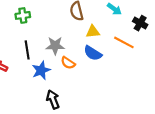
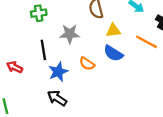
gray star: (55, 46) -> (70, 34), moved
black arrow: (53, 99) -> (57, 98), moved, turned -36

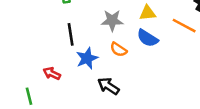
gray star: (70, 34) -> (112, 20), moved
red arrow: (15, 67) -> (52, 73), moved
black arrow: (57, 98) -> (108, 86), moved

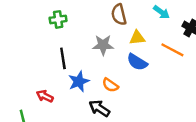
orange semicircle: (119, 49) -> (110, 85), moved

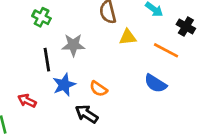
green cross: (58, 19) -> (42, 17), turned 35
gray star: (103, 45) -> (73, 45), moved
blue semicircle: (137, 62) -> (155, 83), moved

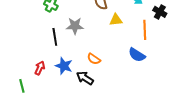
orange line: (166, 50) -> (145, 30), turned 60
blue star: (64, 85) -> (64, 66), moved, turned -30
red arrow: (27, 101) -> (40, 68), turned 88

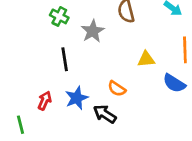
yellow triangle: (116, 20) -> (146, 59), moved
gray star: (75, 26) -> (93, 31), moved, turned -30
blue star: (64, 66) -> (77, 98), turned 30

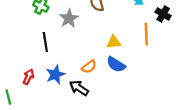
blue semicircle: (174, 83) -> (116, 64), moved
orange semicircle: (117, 89) -> (89, 67), turned -72

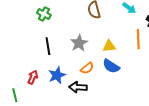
gray star: (69, 18) -> (79, 43), moved
black arrow: (79, 88) -> (78, 87), turned -30

